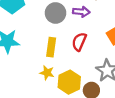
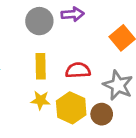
red semicircle: (79, 42) -> (78, 70), moved, turned 72

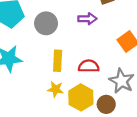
gray circle: (39, 21) -> (46, 23), moved

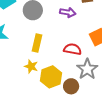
red semicircle: (89, 66) -> (72, 49), moved

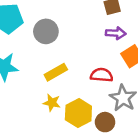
purple arrow: (68, 12) -> (116, 33), moved
yellow rectangle: (37, 43) -> (56, 72), turned 54

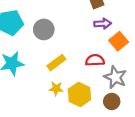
brown circle: (105, 122) -> (112, 101), moved

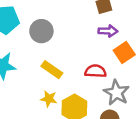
yellow rectangle: (56, 63) -> (52, 70), turned 66

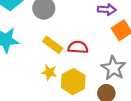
red semicircle: (95, 71) -> (78, 47), moved

